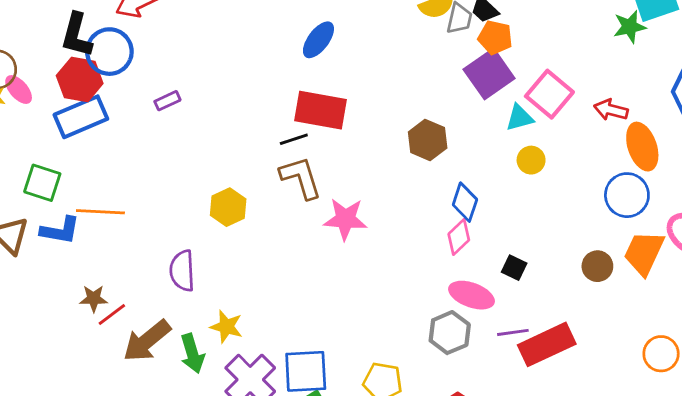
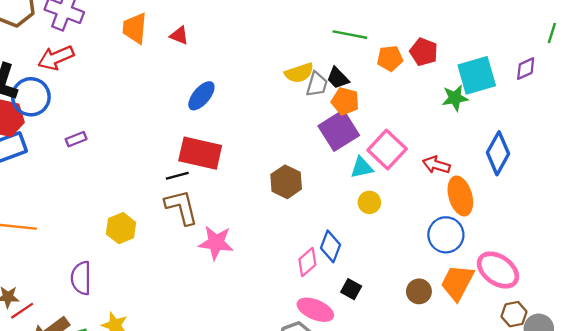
blue diamond: (465, 202) -> (330, 246), moved

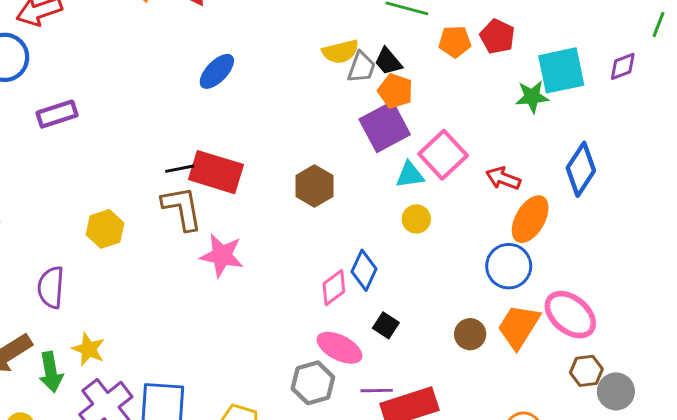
purple rectangle: (76, 139) -> (57, 114), size x1.5
red rectangle: (200, 153) -> (216, 172), moved
orange ellipse: (460, 196) -> (530, 219), turned 42

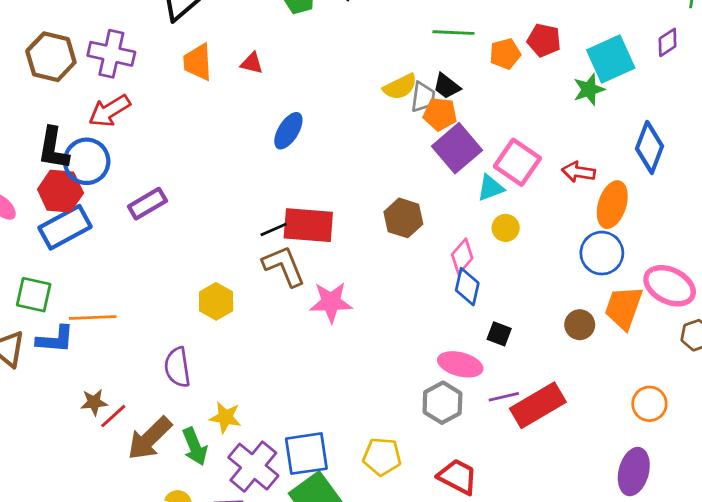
orange pentagon: (395, 91) -> (440, 114), moved
pink diamond: (334, 288) -> (462, 256), moved

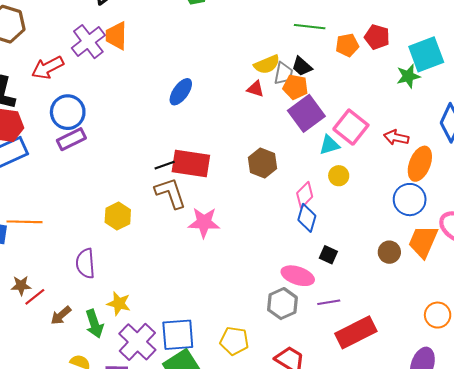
purple cross: (111, 54) -> (88, 42), moved, turned 36
red triangle: (252, 63) -> (255, 89), moved
blue circle: (87, 161) -> (68, 112), moved
red rectangle: (538, 405) -> (356, 332), moved
brown arrow: (150, 438) -> (61, 315), size x0.6

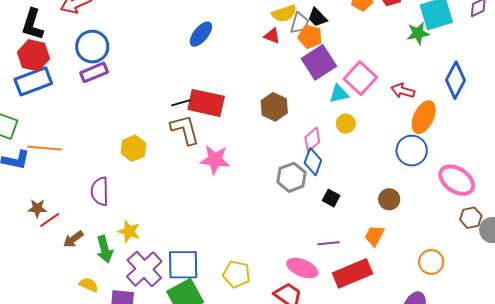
orange trapezoid: (423, 241) -> (374, 236), moved, size x0.7
pink ellipse: (298, 276) -> (302, 268), moved
gray hexagon: (282, 304) -> (291, 177), moved

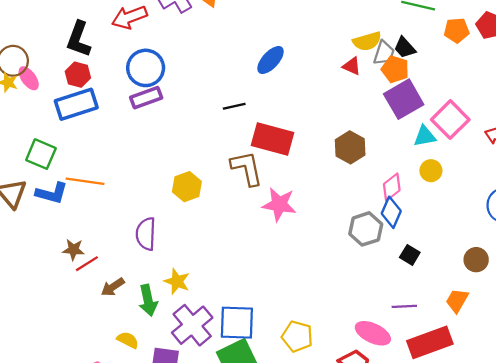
red hexagon: (33, 55) -> (78, 75), size x0.7
black line: (181, 103) -> (234, 106), moved

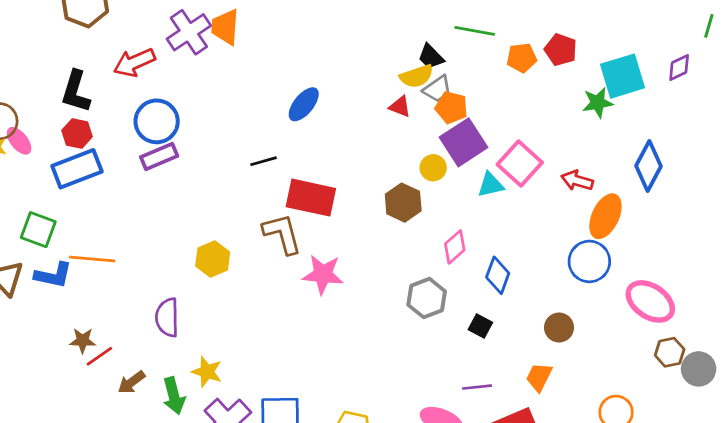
black trapezoid: (405, 48) -> (431, 57), moved
gray trapezoid: (384, 53) -> (437, 89), turned 40
yellow circle: (431, 171) -> (433, 168), moved
blue diamond: (391, 212) -> (498, 275), moved

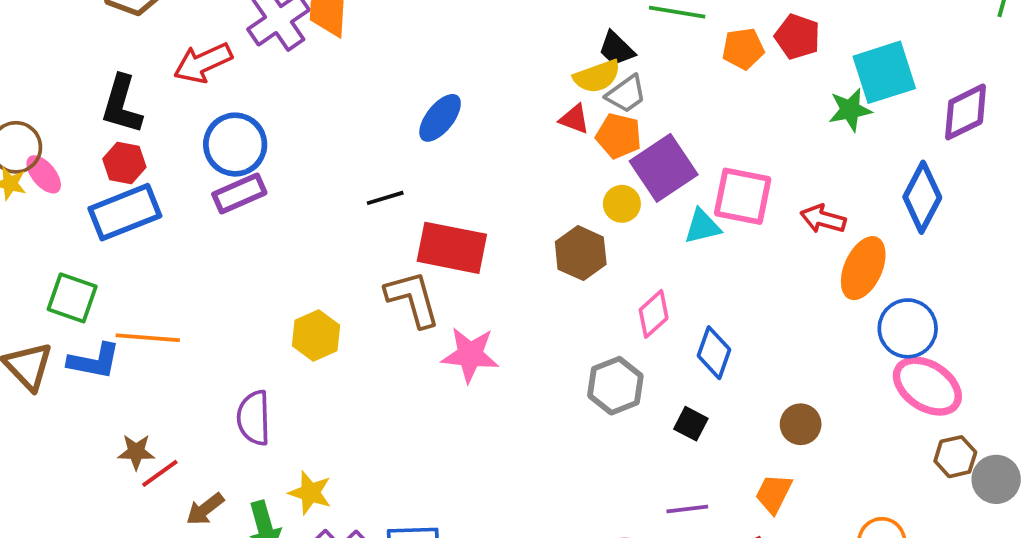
purple diamond: (679, 67) -> (966, 112), moved, size x1.5
orange pentagon: (451, 108) -> (619, 136), moved
pink square: (520, 164) -> (743, 196), turned -30
blue circle: (589, 261) -> (908, 328), moved

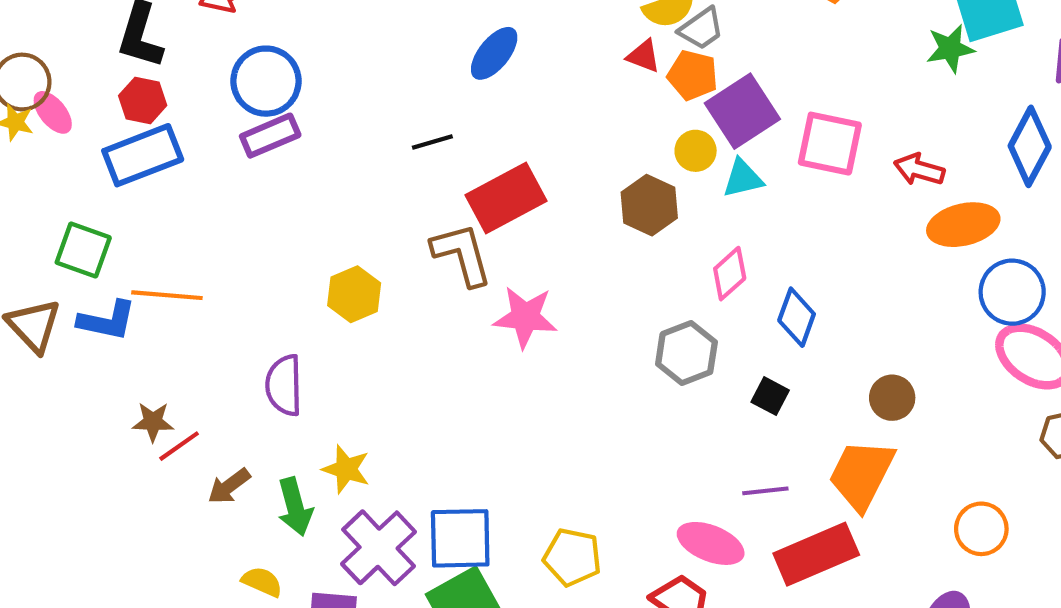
cyan triangle: (702, 227) -> (743, 178), moved
red rectangle: (452, 248) -> (506, 198), turned -40
orange ellipse: (863, 268) -> (963, 225), turned 52
orange trapezoid: (774, 494) -> (861, 475), size x1.6

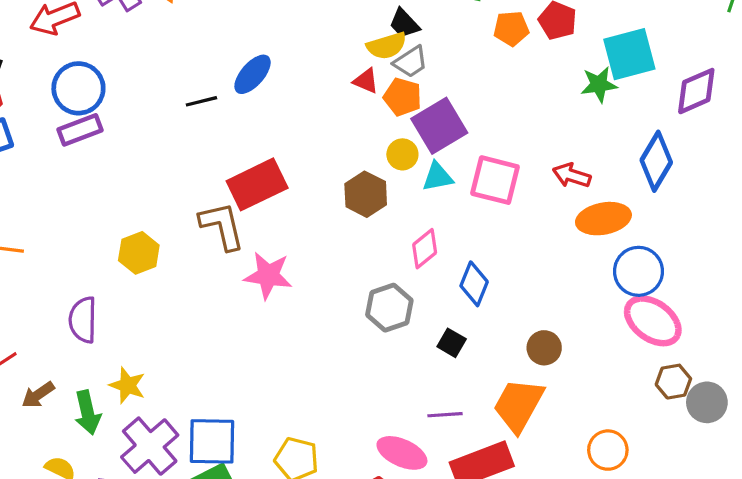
black line: (432, 142) -> (201, 101), moved
pink square: (830, 144) -> (495, 180), moved

